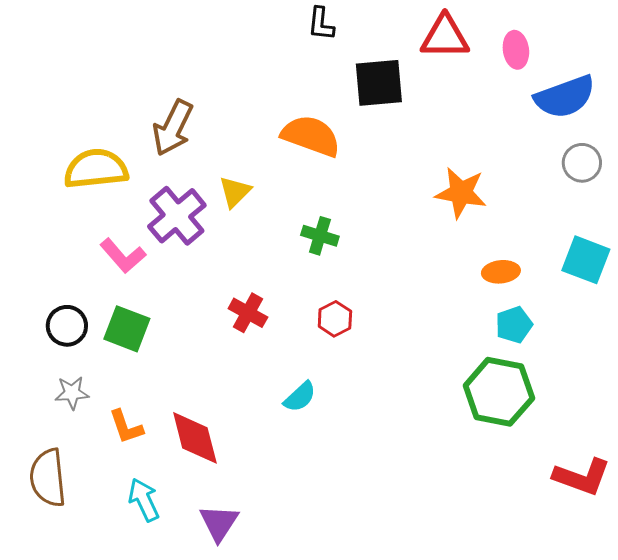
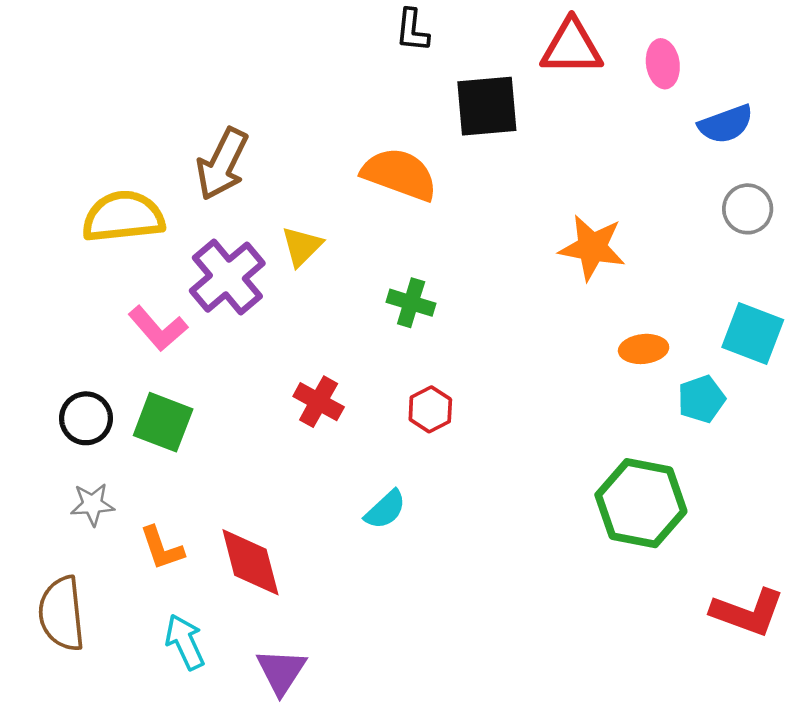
blue semicircle: (565, 97) -> (726, 124), size x0.7
cyan pentagon: (514, 325) -> (701, 399), moved

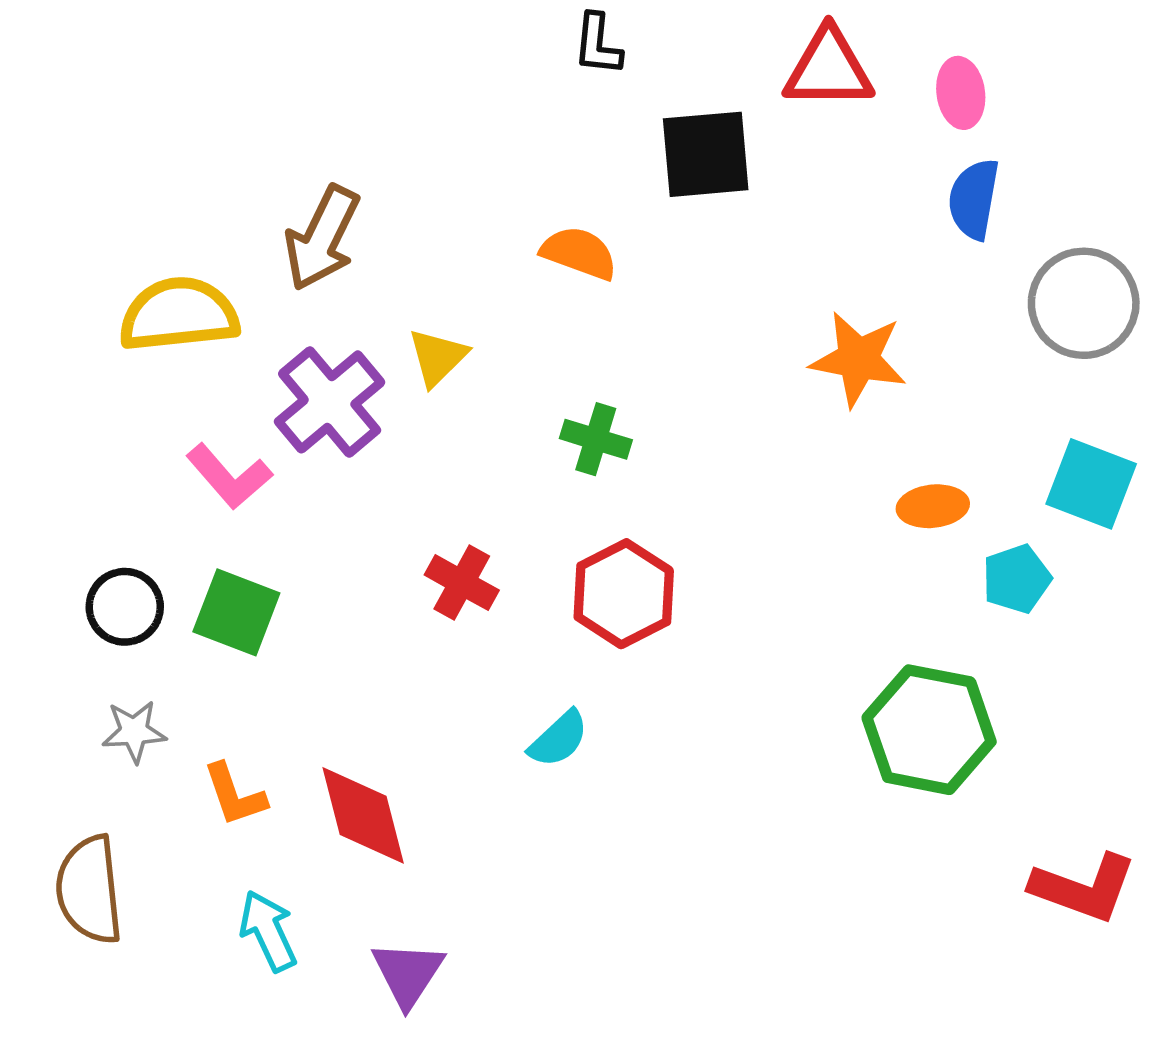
blue semicircle: (726, 124) -> (974, 199), moved, turned 120
orange semicircle: (399, 174) -> (579, 253), size x0.7
gray circle: (748, 209) -> (1084, 303), size x1.5
red hexagon: (430, 409) -> (624, 594), size x1.6

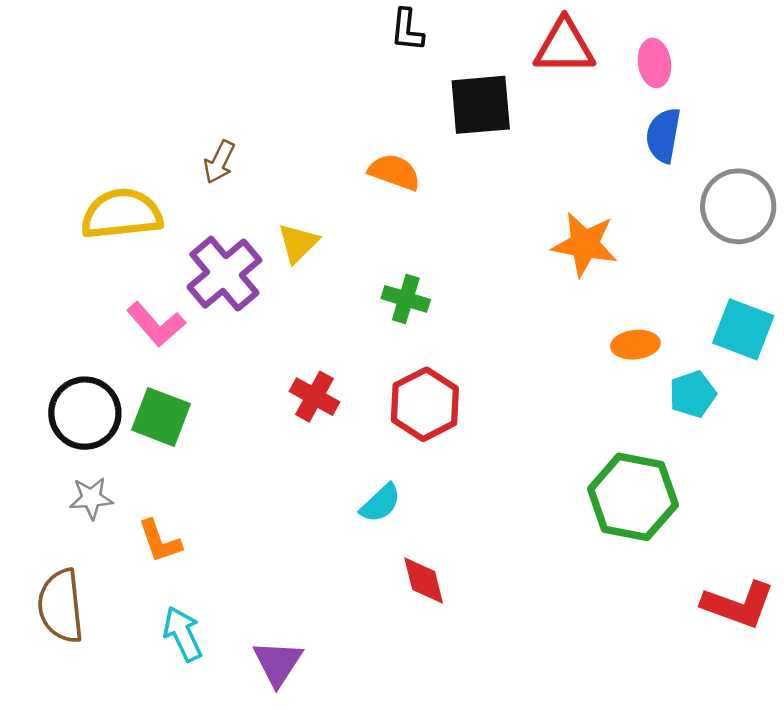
brown arrow: (322, 238) -> (219, 162), size x0.6
black circle: (125, 607) -> (85, 413), size x1.4
red diamond: (363, 815) -> (424, 581), moved, size x0.7

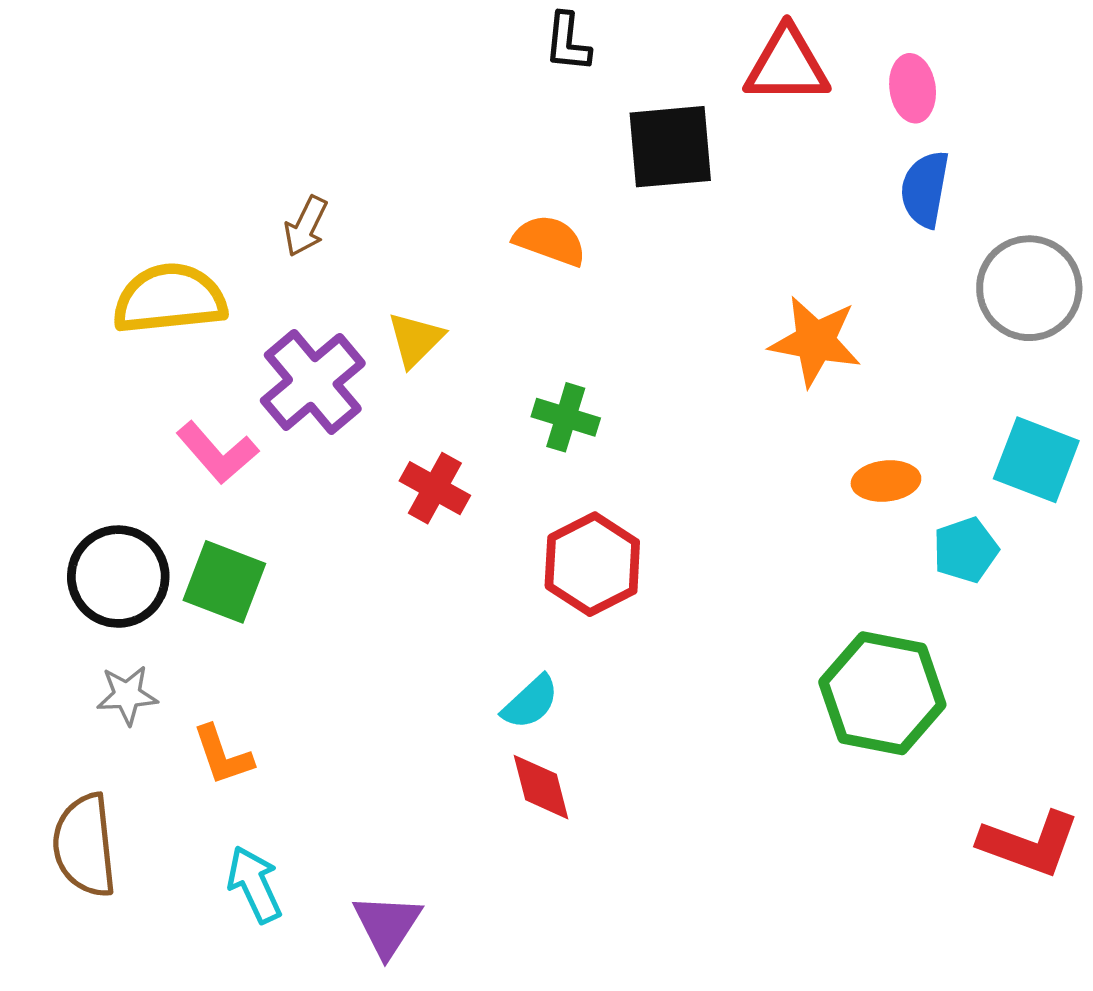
red cross: (315, 397) -> (435, 488), moved
red diamond: (424, 581) -> (541, 787), moved

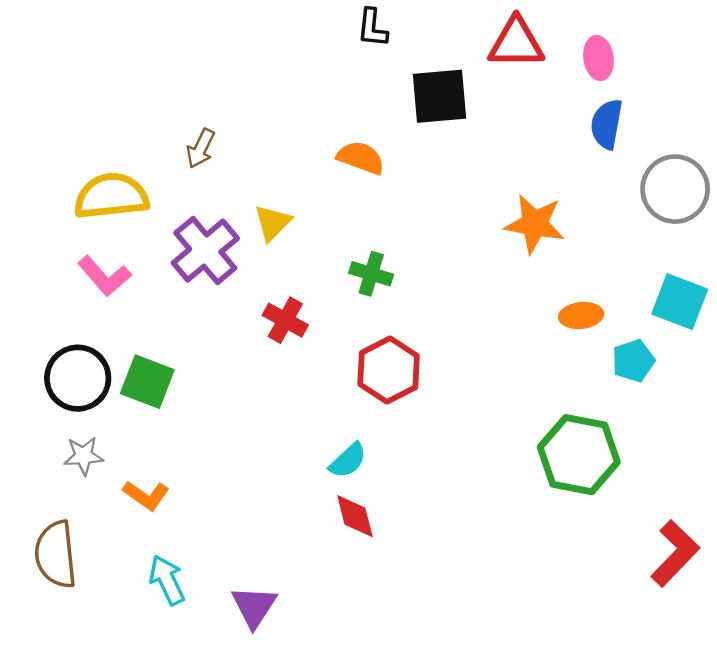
pink L-shape: (217, 453) -> (104, 276), moved
orange L-shape: (223, 755) -> (146, 495), turned -36
red L-shape: (1029, 844) -> (675, 553), turned -66

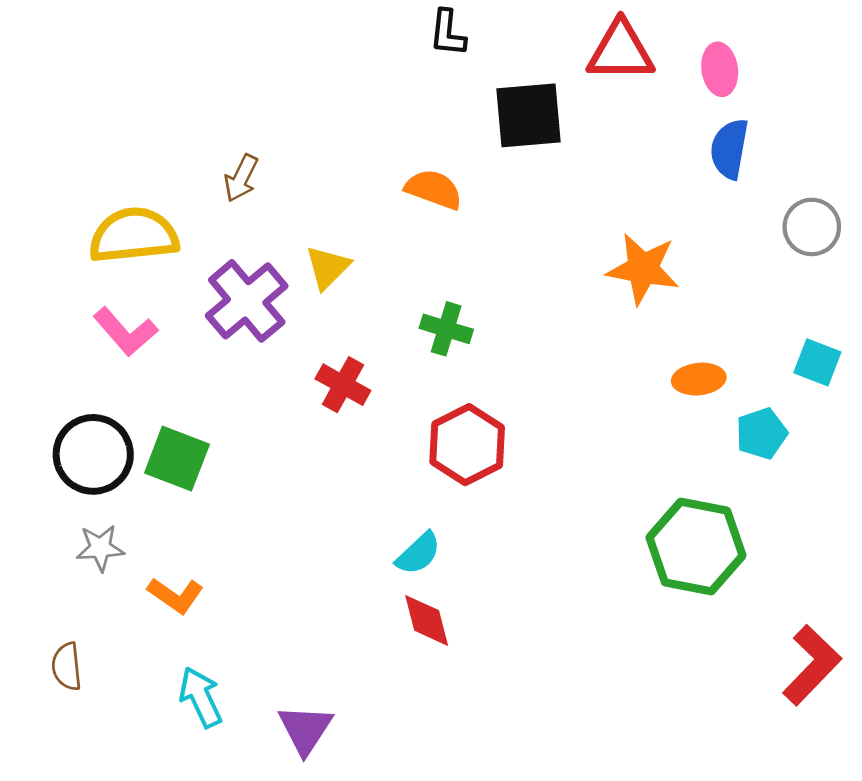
gray circle: (675, 189) -> (812, 227), size x0.7
cyan square: (680, 302) -> (817, 362), size x0.7
brown semicircle: (56, 554) -> (67, 666), size x0.6

